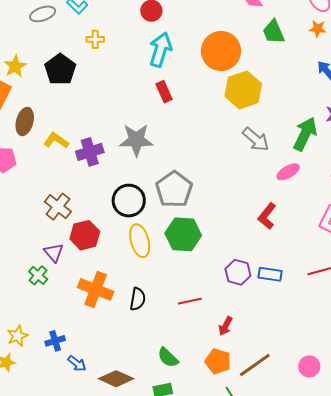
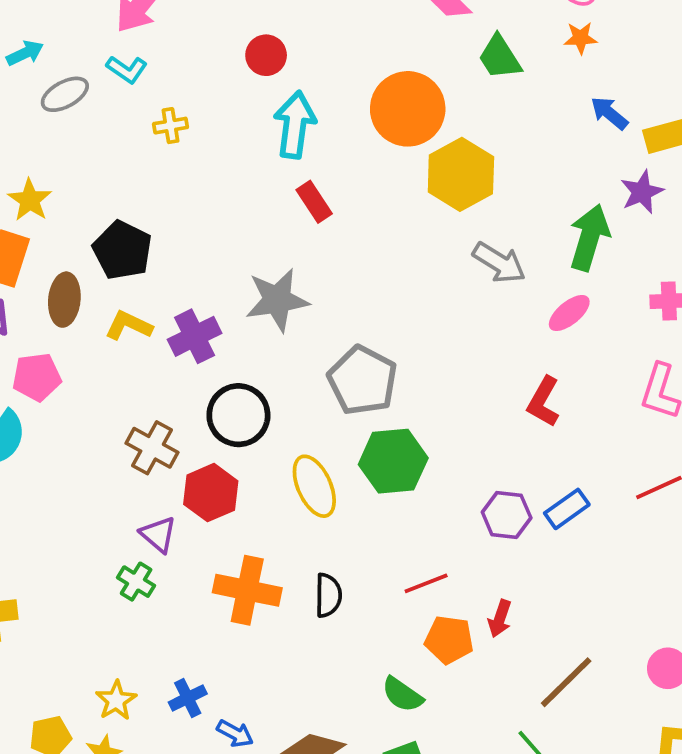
black pentagon: (60, 69) -> (122, 250), moved
black circle: (129, 201) -> (238, 415), moved
blue rectangle: (270, 274) -> (567, 509), turned -35
orange pentagon: (218, 361) -> (449, 640), moved

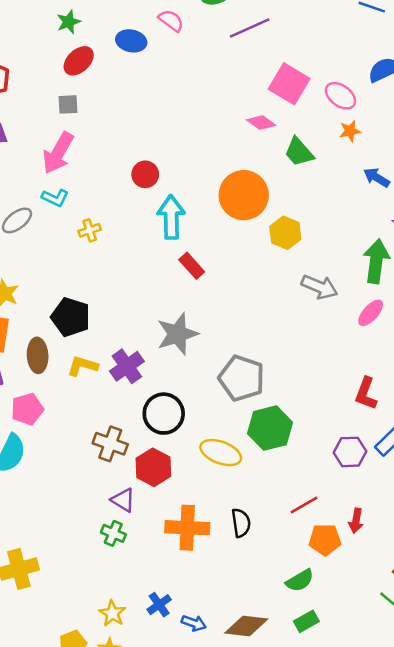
yellow hexagon: (461, 174) -> (285, 233), size x0.7
red L-shape: (543, 402) -> (366, 394), moved
yellow ellipse: (314, 486) -> (221, 453), turned -36
green semicircle: (402, 695) -> (300, 581), turned -56

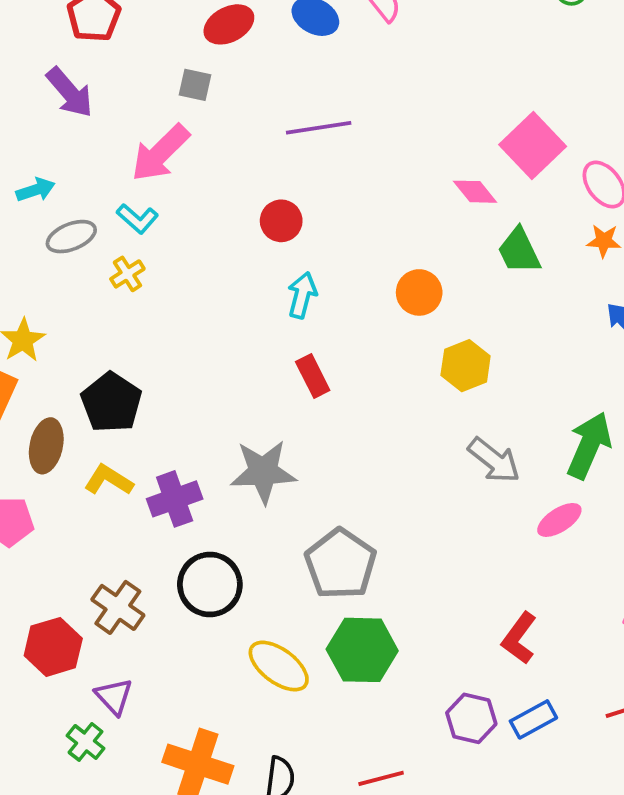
purple line: (250, 28) -> (319, 128), moved
orange circle: (244, 195) -> (419, 292), size x0.6
cyan arrow: (171, 217) -> (302, 295), size x0.7
yellow cross: (90, 230) -> (127, 274), moved, turned -30
red hexagon: (153, 467) -> (53, 647), moved

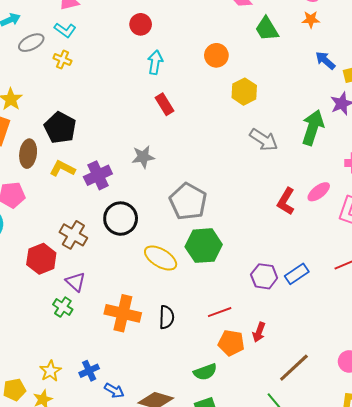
yellow cross: (127, 274) -> (62, 60), turned -30
gray star: (263, 472) -> (143, 157), size x0.7
pink ellipse: (559, 520) -> (319, 192), moved
red L-shape: (519, 638) -> (286, 201), moved

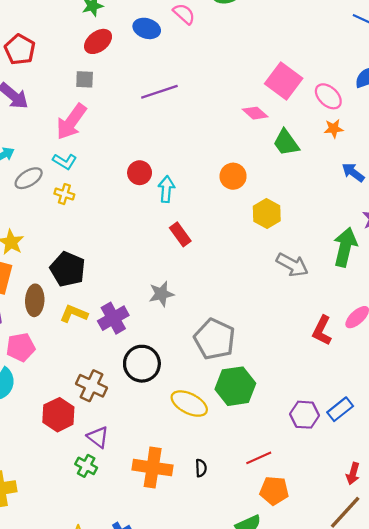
red circle: (141, 24) -> (140, 173), moved
black semicircle: (167, 317) -> (201, 468), size x0.7
red arrow: (259, 332) -> (353, 474), moved

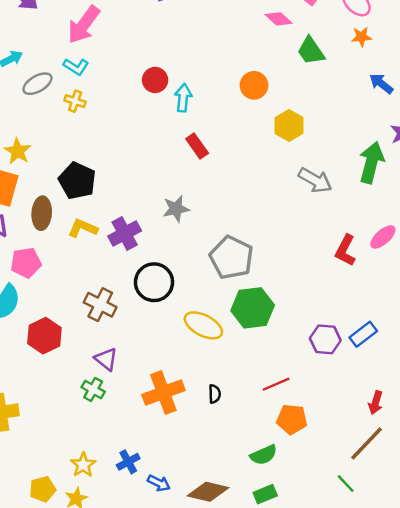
red hexagon: (58, 415) -> (44, 336), moved
orange cross: (153, 468) -> (163, 392), turned -30

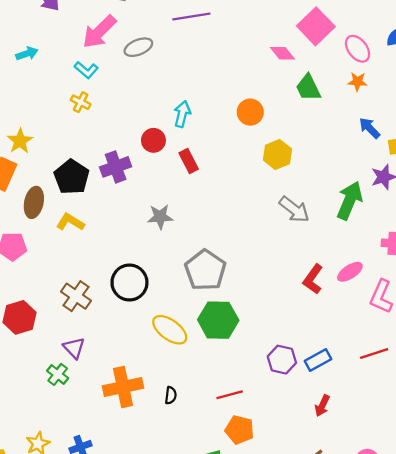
red circle: (155, 80) -> (153, 140), moved
gray ellipse: (37, 84) -> (138, 47), moved
purple cross: (125, 234) -> (116, 167), moved
red arrow: (376, 403) -> (322, 406), moved

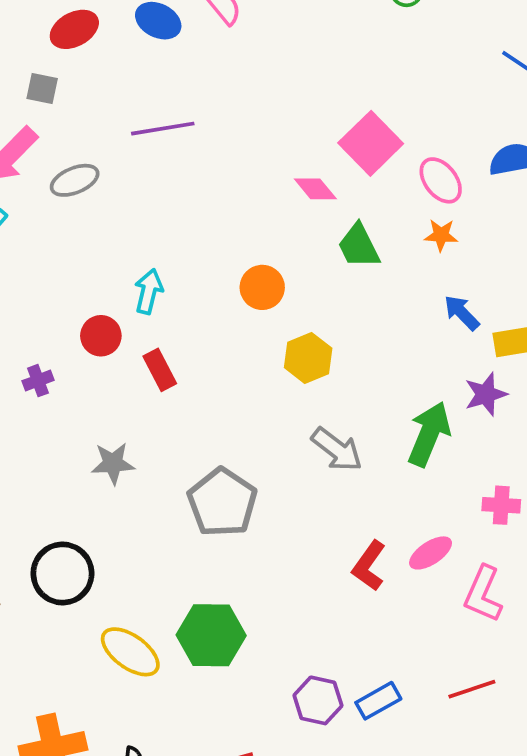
purple cross: (116, 167) -> (38, 381), size x0.6
gray pentagon: (205, 270) -> (222, 502), moved

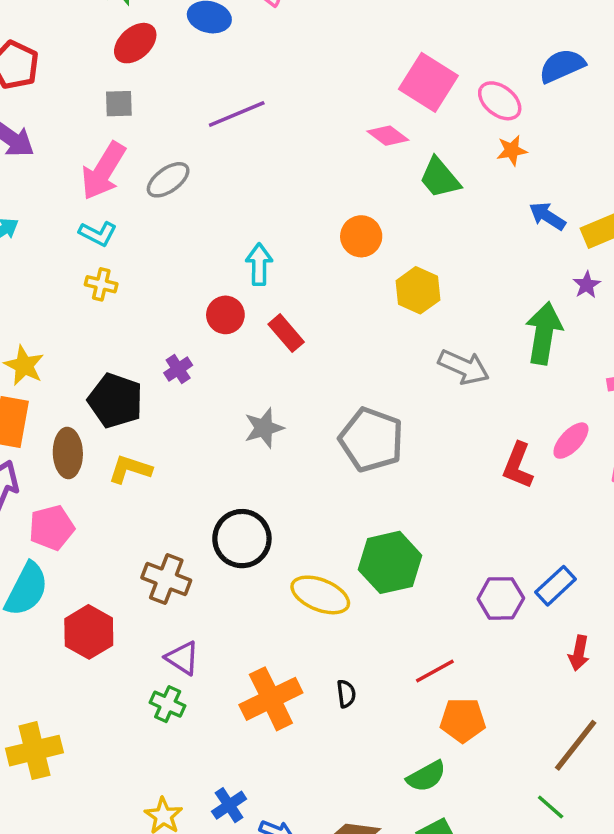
purple star: (486, 394) -> (587, 285), size x0.7

